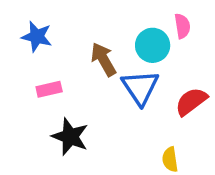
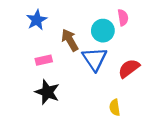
blue star: (37, 37) -> (37, 20), moved, turned 30
pink rectangle: (49, 89) -> (44, 60), moved

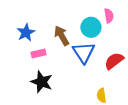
blue star: (37, 20) -> (26, 33), moved

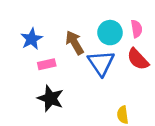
pink semicircle: (109, 16) -> (137, 29), moved
red semicircle: (114, 61) -> (138, 59), moved, turned -96

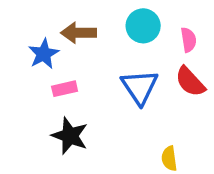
cyan circle: (110, 33) -> (143, 26), moved
brown arrow: (75, 43) -> (79, 33), moved, turned -60

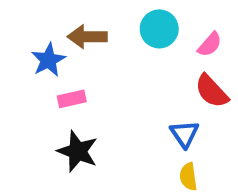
pink semicircle: (188, 40) -> (210, 44), turned 50
blue triangle: (140, 87) -> (184, 134), moved, size x0.7

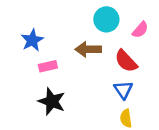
brown arrow: (87, 37) -> (88, 49), moved
red semicircle: (212, 91) -> (126, 61), moved

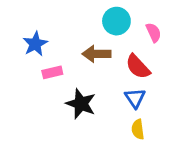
pink semicircle: (140, 30) -> (154, 32), turned -66
black star: (52, 101) -> (81, 104), moved

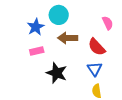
cyan circle: (116, 21) -> (59, 15), moved
blue star: (35, 44) -> (36, 27), moved

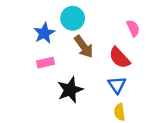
brown arrow: (68, 38) -> (84, 47), turned -126
black star: (57, 73) -> (70, 90), turned 30

